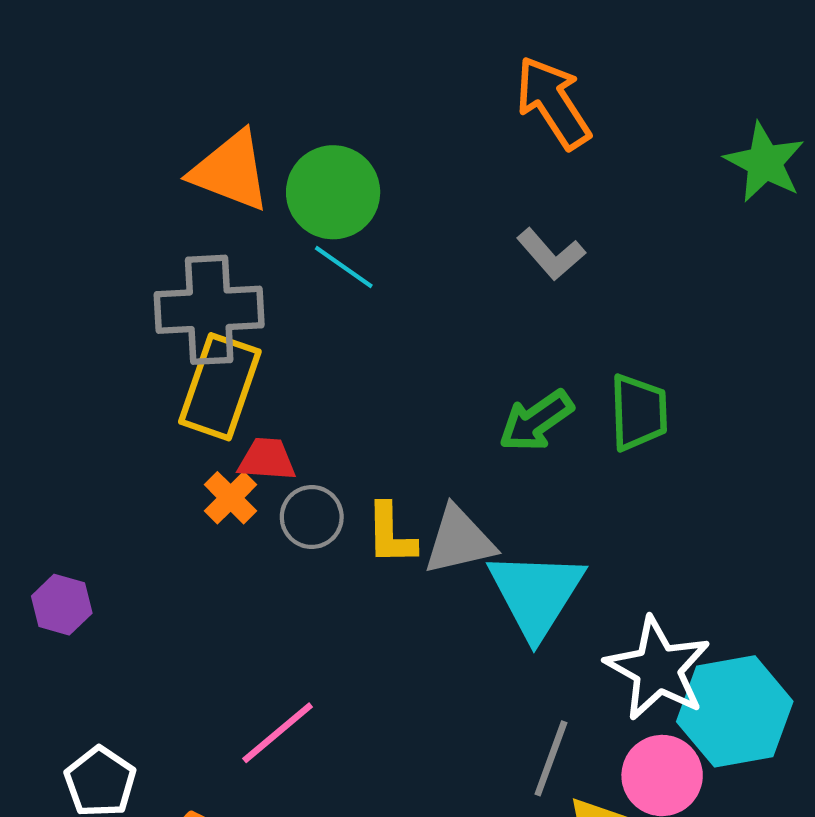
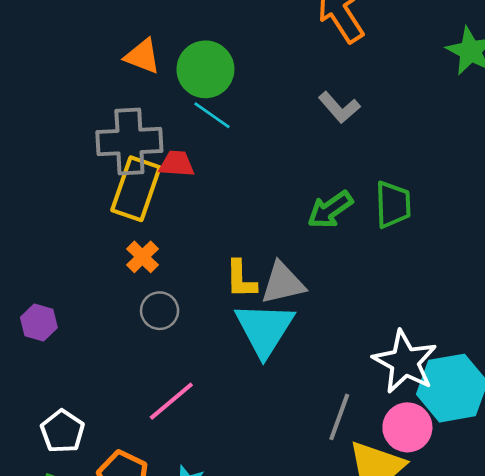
orange triangle: (231, 171) -> (142, 56), size x0.7
red trapezoid: (267, 459) -> (177, 164), moved
gray circle: (312, 517) -> (160, 311), moved
cyan triangle: (536, 594) -> (264, 329), moved

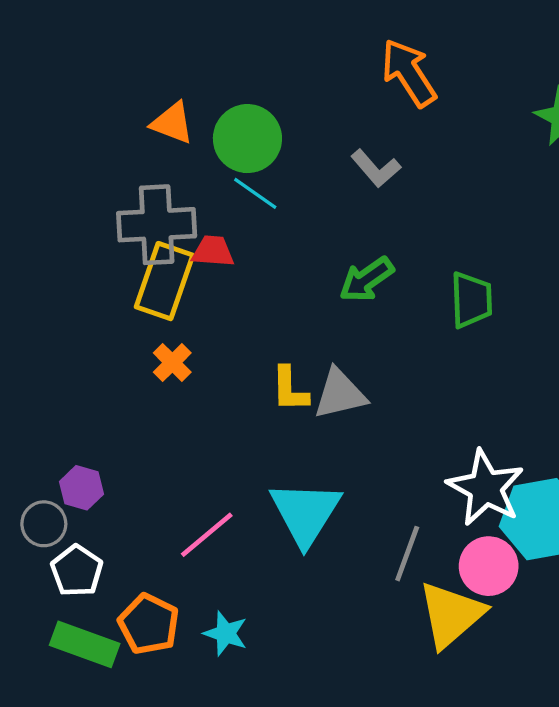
gray L-shape: (339, 107) -> (376, 168), moved
green arrow: (330, 210) -> (366, 280), moved
gray circle: (160, 311) -> (44, 524), moved
purple hexagon: (39, 322) -> (81, 488), moved
cyan triangle: (264, 329) -> (305, 513), moved

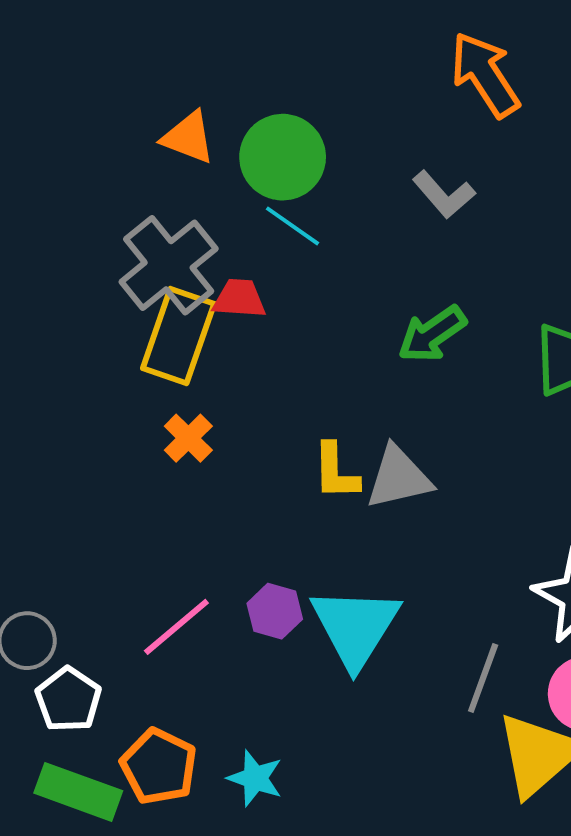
gray cross: (157, 225) -> (169, 265), turned -36
purple hexagon: (81, 488) -> (275, 611), moved
pink line: (207, 535) -> (176, 627), moved

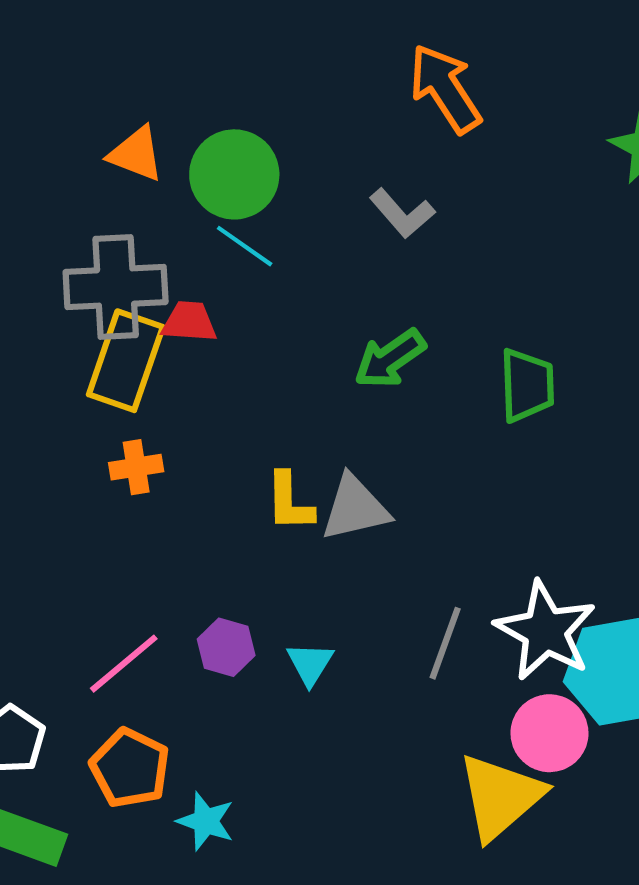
gray cross: (169, 265) -> (116, 287), turned 36
orange cross: (188, 438) -> (136, 467), turned 36
cyan triangle: (355, 627) -> (310, 664), size x0.5
gray line: (483, 678) -> (445, 643), moved
orange pentagon: (159, 766) -> (130, 768), moved

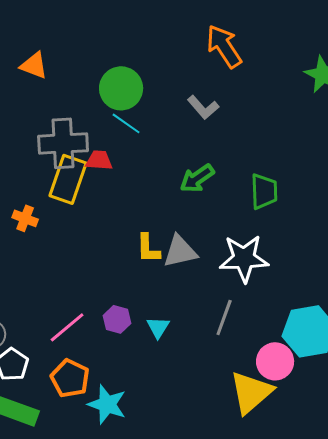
orange triangle: (136, 154) -> (34, 65), moved
orange cross: (136, 467) -> (25, 218), moved, turned 30
white star: (545, 631) -> (244, 258), moved, turned -30
cyan star: (206, 821) -> (107, 404), size x1.4

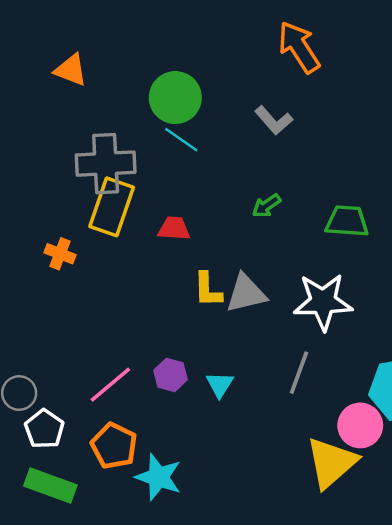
red trapezoid: (99, 160) -> (174, 228), moved
green arrow: (197, 178) -> (267, 206), size x0.7
green trapezoid: (264, 191) -> (347, 221), turned -84

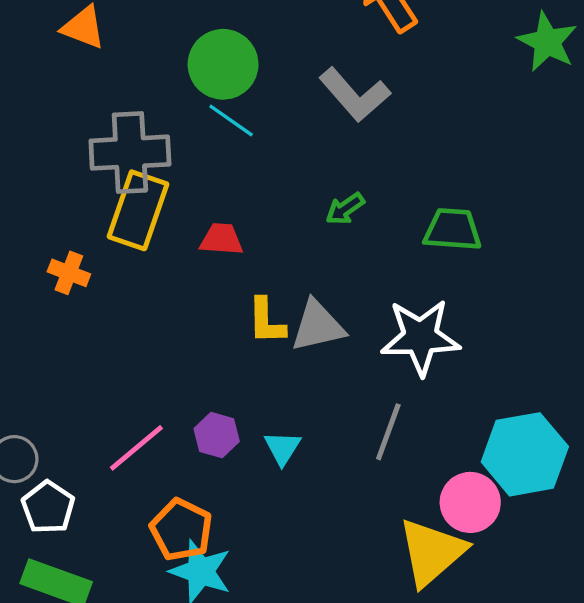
gray L-shape: (274, 120) -> (355, 95), size x1.4
orange pentagon: (114, 446) -> (181, 530), moved

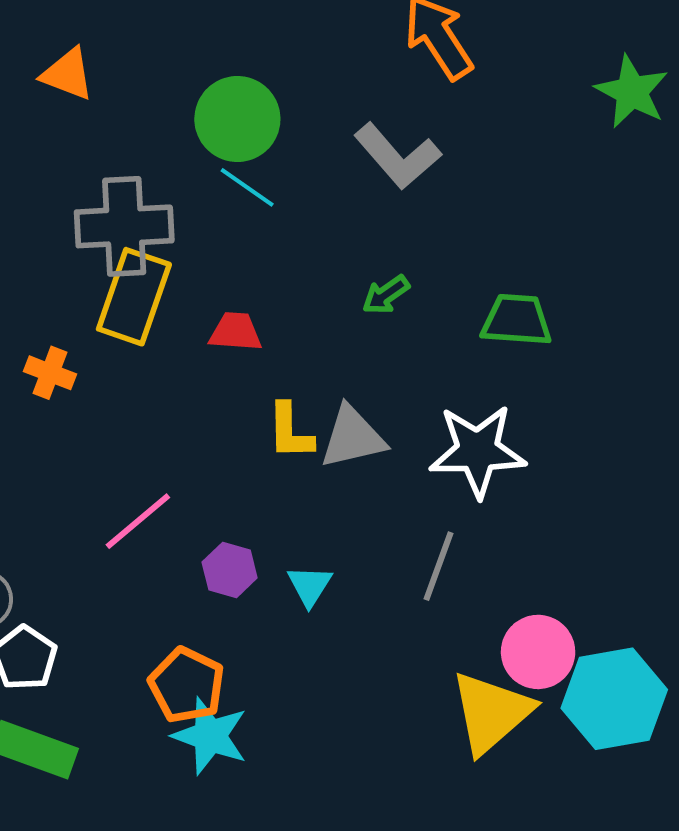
pink line: (136, 448) -> (138, 521), moved
cyan hexagon: (525, 454) -> (614, 699), moved

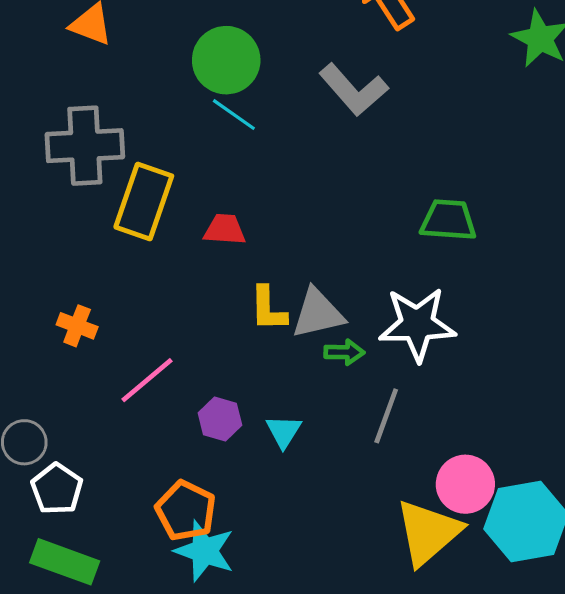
gray cross: (124, 226) -> (85, 146), moved
green arrow: (386, 295) -> (344, 352), moved, turned -144
orange cross: (50, 373) -> (77, 326), moved

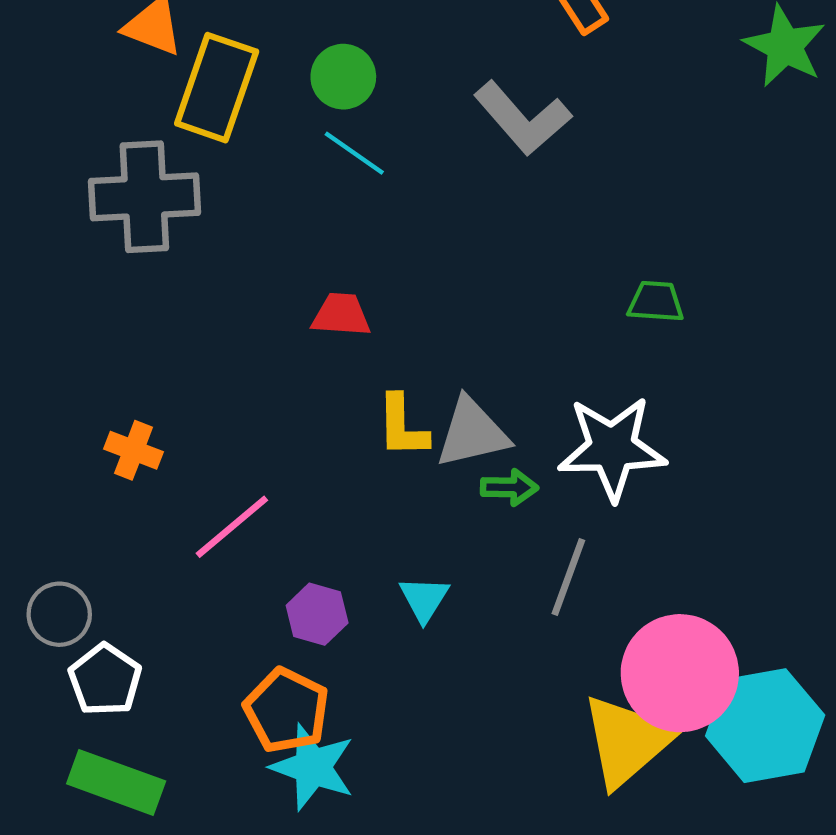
green circle: (226, 60) -> (343, 77), size x0.7
yellow rectangle: (144, 202) -> (217, 88), moved
green trapezoid: (448, 220) -> (656, 302), size x0.7
purple hexagon: (220, 419) -> (317, 614), moved
pink circle: (465, 484) -> (680, 673), size x1.4

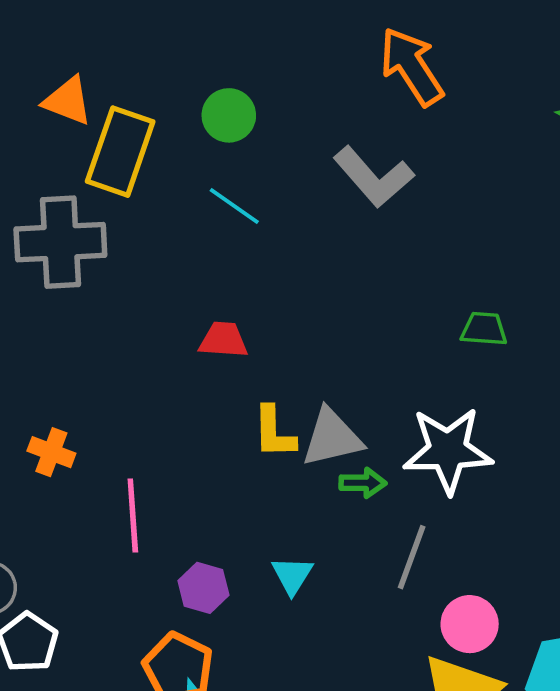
green circle: (343, 77) -> (229, 115), moved
pink line: (232, 527) -> (133, 515), turned -54
pink circle: (680, 673) -> (470, 624), moved, size x0.6

